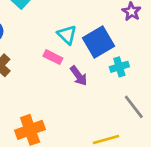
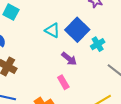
pink rectangle: (53, 57) -> (63, 82), moved, turned 48

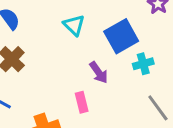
cyan triangle: (52, 30) -> (74, 25), moved

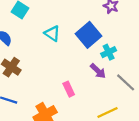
purple arrow: (99, 72) -> (98, 71), moved

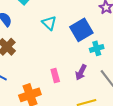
purple arrow: (98, 71) -> (81, 72), moved, turned 63

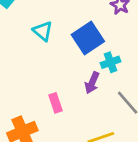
purple arrow: (81, 72) -> (92, 83), moved

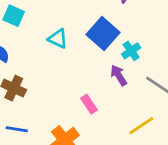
purple arrow: (92, 83) -> (119, 75), turned 140

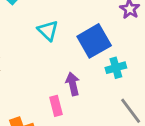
purple arrow: (119, 75) -> (73, 84), moved

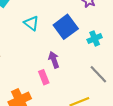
cyan cross: (116, 68) -> (95, 38), moved

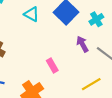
purple arrow: (54, 60) -> (82, 44), moved

